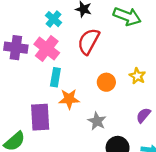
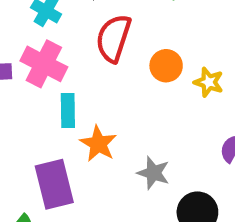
orange circle: (106, 82) -> (166, 66), moved
orange star: (69, 99) -> (98, 144), turned -30

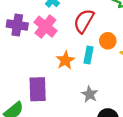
cyan rectangle: (68, 111) -> (89, 55), moved
orange star: (98, 144) -> (65, 60), moved

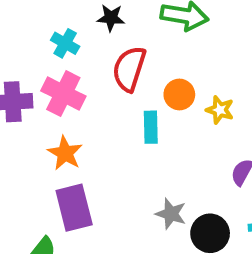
orange star: (65, 60) -> (65, 153), moved
gray star: (90, 94) -> (171, 214), moved

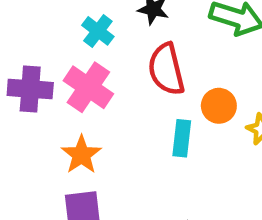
red semicircle: (129, 69) -> (166, 69), turned -39

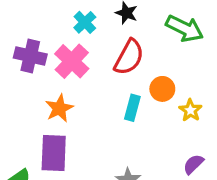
red semicircle: (166, 69) -> (129, 57), turned -147

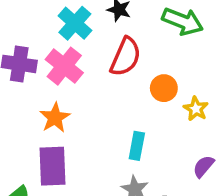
cyan cross: (85, 22) -> (75, 23), size x1.4
cyan rectangle: (132, 108) -> (137, 146), moved

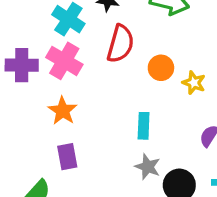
purple rectangle: (53, 166) -> (67, 157), size x0.7

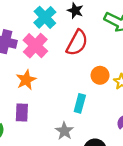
orange circle: (161, 68) -> (100, 75), moved
gray star: (148, 167) -> (64, 131), moved

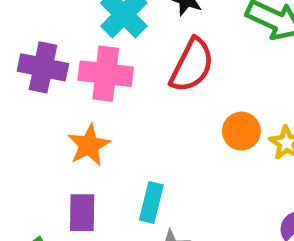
pink cross: (35, 46) -> (106, 74), turned -35
cyan rectangle: (80, 103) -> (151, 203), moved

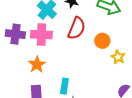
orange circle: (241, 131) -> (102, 41), moved

